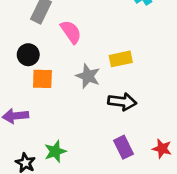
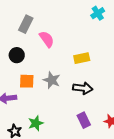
gray star: (88, 76) -> (52, 80), moved
orange square: (42, 79) -> (27, 81), moved

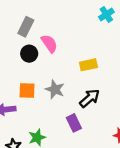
black circle: (17, 55) -> (29, 54), moved
black arrow: (83, 88) -> (90, 98), turned -48
purple rectangle: (84, 120) -> (74, 123), moved

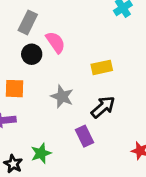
orange square: (27, 91) -> (15, 89), moved

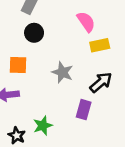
pink semicircle: (55, 42) -> (86, 22), moved
purple rectangle: (85, 136) -> (84, 110), turned 42

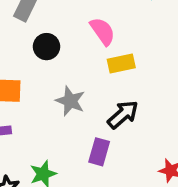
black circle: (34, 33) -> (46, 47), moved

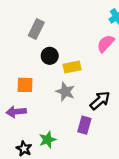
pink semicircle: (103, 31) -> (106, 44), moved, turned -102
yellow rectangle: (121, 64) -> (72, 67), moved

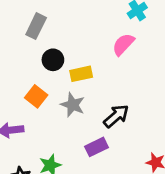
orange square: (25, 85) -> (36, 96), moved, turned 36
purple rectangle: (84, 125) -> (97, 147), turned 48

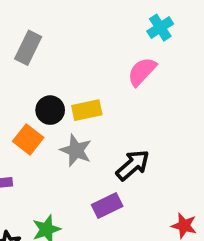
black circle: (53, 60) -> (50, 110), moved

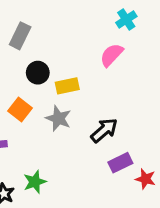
black circle: (50, 110) -> (38, 73), moved
purple rectangle: (107, 205) -> (120, 163), moved

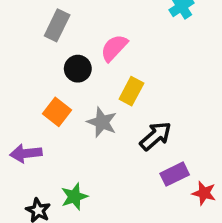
pink semicircle: (112, 55) -> (114, 48), moved
yellow rectangle: (67, 86) -> (131, 91), moved, turned -50

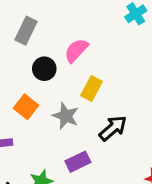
purple rectangle: (175, 174) -> (78, 162), moved

